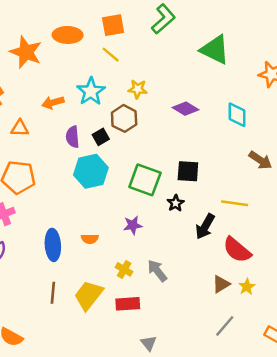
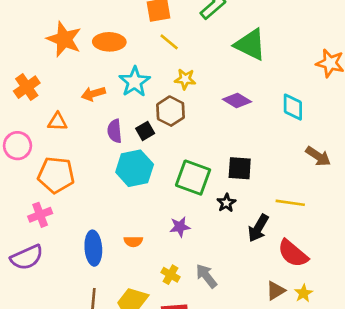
orange ellipse: (68, 35) -> (109, 42), moved
green triangle: (215, 50) -> (250, 45), moved
yellow line: (111, 55) -> (169, 42), moved

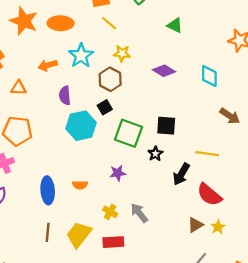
green triangle: (250, 45) -> (175, 25), size x0.6
black square: (145, 131) -> (105, 107), moved

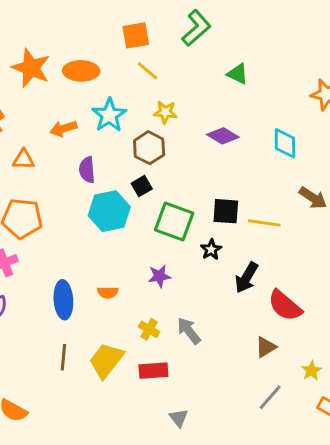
yellow line: (207, 154) -> (264, 223), moved
yellow star: (218, 227) -> (311, 371), moved

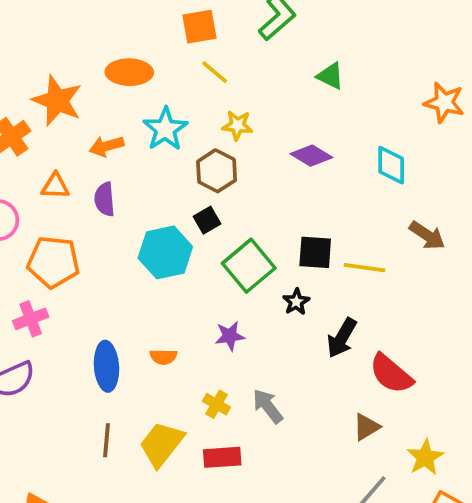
orange star: (31, 68) -> (57, 101), moved
purple semicircle: (87, 170) -> (105, 199), moved
green square: (174, 221) -> (249, 266), turned 30
yellow star: (311, 371) -> (425, 457), size x1.4

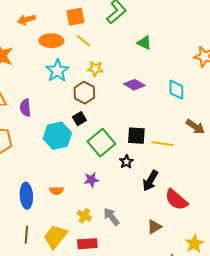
orange ellipse: (129, 72) -> (51, 41), moved
orange arrow: (106, 146) -> (26, 20), moved
brown triangle: (366, 427) -> (154, 227), moved

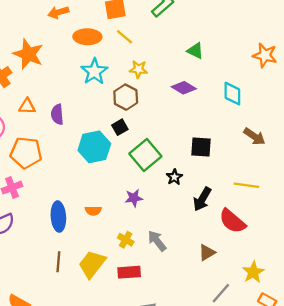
green triangle: (144, 43) -> (195, 51), moved
black square: (136, 136) -> (201, 147), moved
yellow line: (162, 144) -> (246, 185), moved

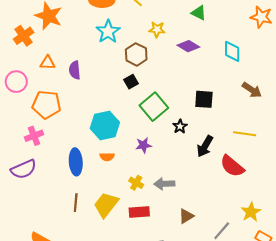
yellow star: (138, 69) -> (157, 29), moved
cyan hexagon: (94, 147) -> (105, 125), moved
gray arrow: (157, 241) -> (164, 184), turned -54
brown triangle: (207, 252) -> (186, 216), moved

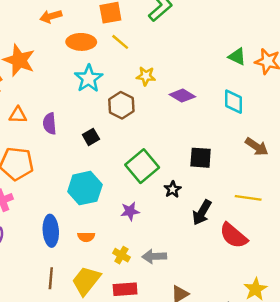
green triangle: (199, 13) -> (237, 57), moved
black square: (131, 82) -> (91, 137), moved
orange semicircle: (107, 157) -> (86, 237), moved

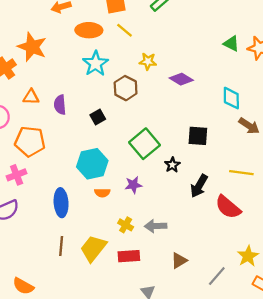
cyan diamond: (233, 102) -> (231, 98), moved
orange semicircle: (86, 237) -> (102, 193), moved

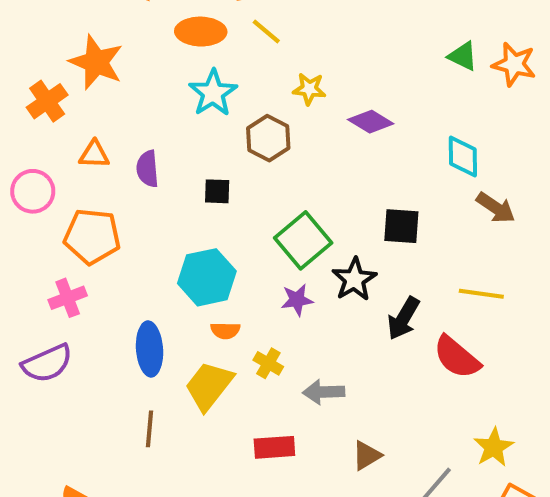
black square: (98, 117) -> (217, 191), turned 32
black star: (172, 165) -> (354, 279), size x1.5
purple star: (133, 185) -> (297, 300), moved
yellow cross: (126, 225) -> (268, 363), moved
yellow trapezoid: (93, 248) -> (209, 386), moved

